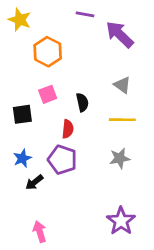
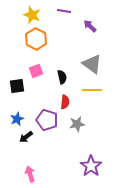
yellow star: (20, 20) -> (32, 15), moved
purple arrow: (120, 34) -> (90, 26), size x0.6
gray triangle: (122, 85) -> (92, 64), size x1.5
red semicircle: (68, 129) -> (65, 102), moved
gray star: (120, 158) -> (77, 124), moved

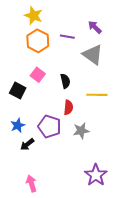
purple line: (64, 11) -> (67, 37), moved
gray triangle: (92, 64) -> (93, 55), moved
pink square: (36, 71) -> (38, 75), turned -32
black square: (17, 86) -> (18, 91), turned 35

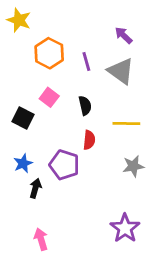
yellow star: (34, 16) -> (19, 20), moved
purple line: (67, 37) -> (86, 61), moved, turned 64
gray star: (81, 131) -> (133, 166), moved
black arrow: (27, 144) -> (35, 188), turned 144

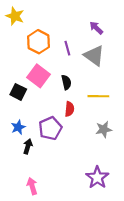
pink square: (49, 97) -> (38, 76), size x1.5
purple pentagon: (64, 165) -> (50, 128), turned 30

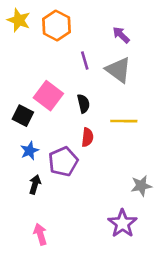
orange hexagon: (38, 42) -> (56, 25), moved
blue star: (18, 127) -> (30, 151), moved
gray star: (104, 129) -> (141, 186), moved

